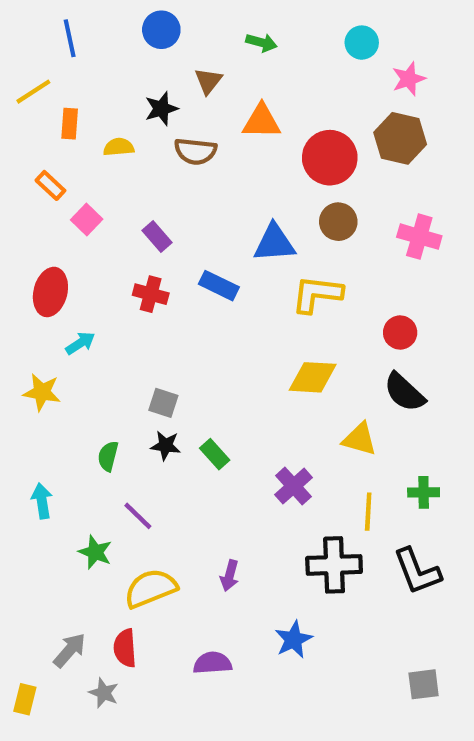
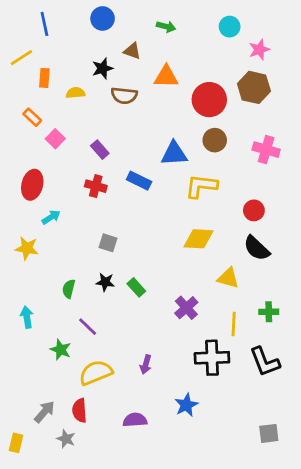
brown triangle: (208, 81) -> (132, 51), turned -48
gray square: (163, 403) -> (108, 243), moved

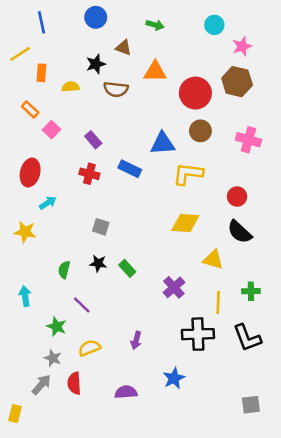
yellow semicircle: (96, 373) -> (89, 348), size x0.7
gray star: (66, 439) -> (53, 358), moved

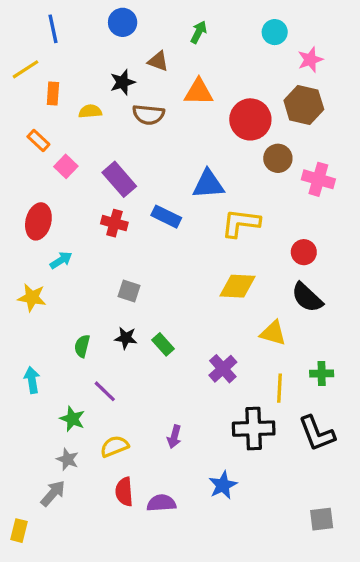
green arrow: (155, 25) -> (199, 32), turned -78
brown circle: (200, 131) -> (278, 158), moved
purple rectangle: (93, 140) -> (119, 179), size x1.5
red semicircle: (74, 383) -> (124, 492), moved

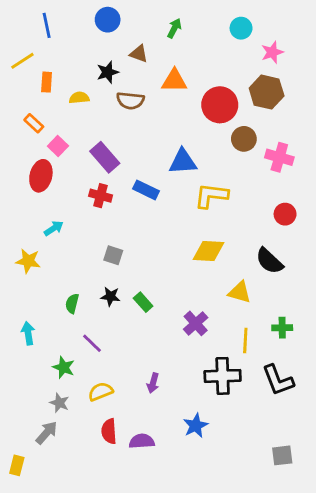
red ellipse: (38, 221) -> (41, 176), moved
red circle: (304, 252) -> (285, 214), moved

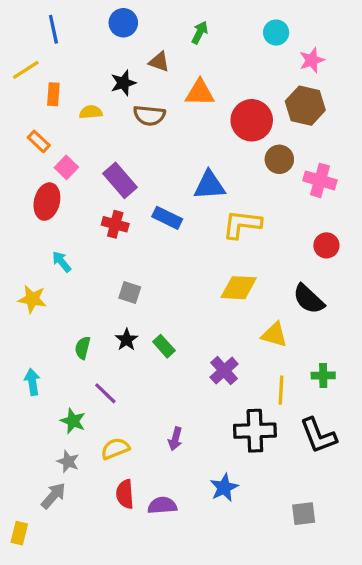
cyan arrow: (54, 228) -> (62, 262), turned -96
black star: (110, 296) -> (127, 340), turned 30
gray square: (282, 455) -> (304, 514), moved

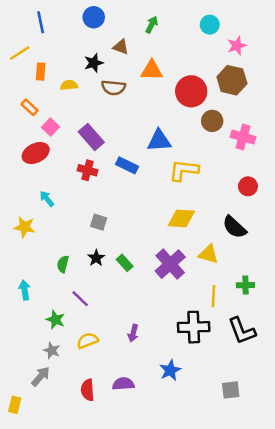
red ellipse: (47, 202) -> (36, 153), turned 50
purple cross: (224, 371) -> (170, 264), moved, size x1.4
red semicircle: (125, 494) -> (88, 390), moved

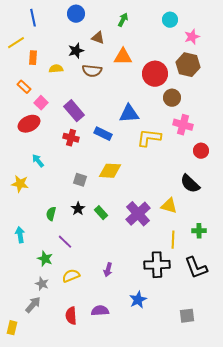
pink cross: (243, 137) -> (183, 125), moved
yellow diamond: (181, 218) -> (110, 171), moved

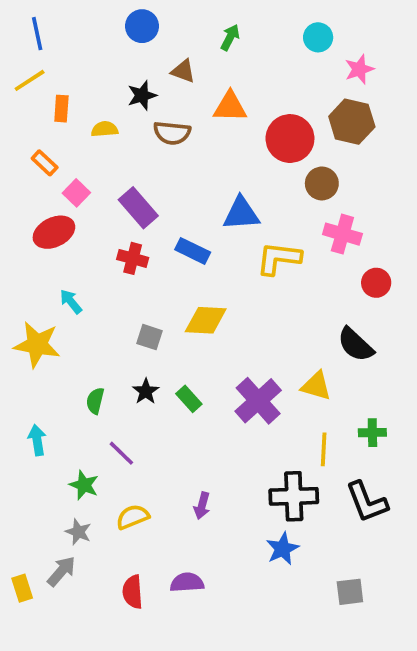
blue line: (33, 18) -> (37, 34), moved
yellow star: (20, 184) -> (37, 345), size x1.4
blue star: (138, 300) -> (282, 549), moved
yellow rectangle: (12, 328) -> (22, 588), moved, turned -32

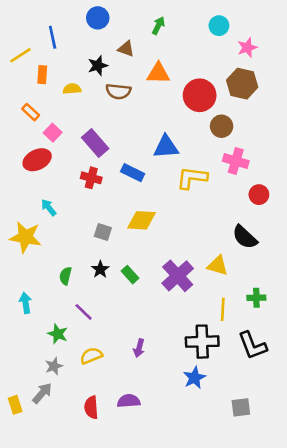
blue line: (37, 34) -> (53, 37), moved
gray star: (78, 532) -> (54, 366), turned 30

